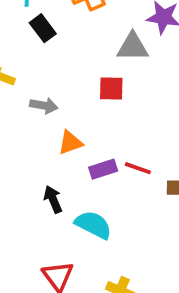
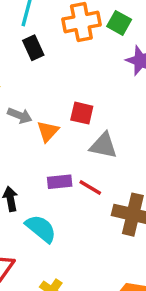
gray triangle: (133, 47) -> (103, 146), moved
orange triangle: (70, 143) -> (48, 131), moved, turned -40

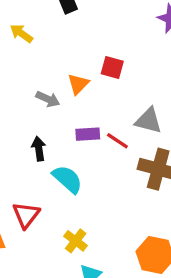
gray arrow: (20, 115) -> (48, 99), moved
gray triangle: (103, 146) -> (148, 121), moved

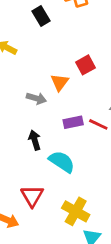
red square: (112, 68) -> (86, 65), turned -36
yellow cross: (76, 241) -> (76, 211), size x1.4

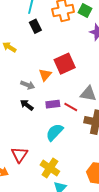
red square: (86, 65) -> (65, 64), size x1.5
black arrow: (35, 140) -> (27, 105), moved, turned -40
cyan semicircle: (62, 162) -> (55, 132), moved, turned -84

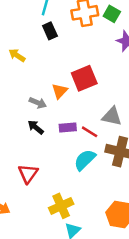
cyan semicircle: (55, 132) -> (85, 160), moved
red triangle: (19, 155) -> (28, 174), moved
yellow cross: (50, 168) -> (61, 206), turned 30

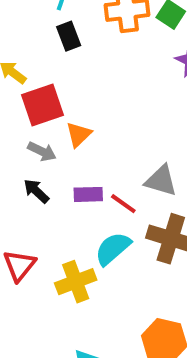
red square: (84, 78) -> (43, 105), moved
yellow cross: (61, 206) -> (76, 282), moved

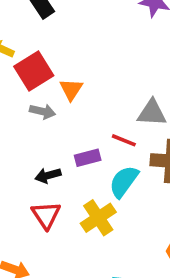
black arrow: (36, 191) -> (48, 175), moved, turned -45
purple rectangle: (88, 194) -> (88, 158), moved

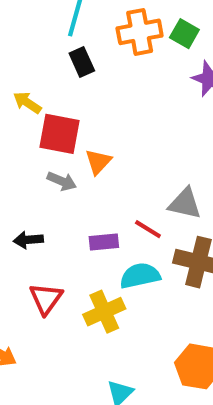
red square: (34, 71) -> (60, 134), turned 33
black arrow: (48, 175) -> (28, 240), moved
cyan semicircle: (124, 182) -> (140, 276), turned 32

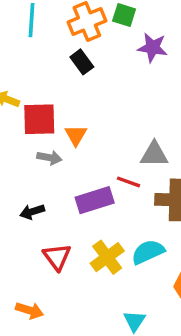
black rectangle: (82, 62) -> (82, 62), moved
purple rectangle: (104, 242) -> (95, 200), size x1.5
cyan semicircle: (140, 276) -> (148, 252), moved

